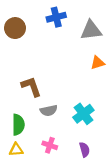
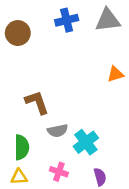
gray triangle: (91, 30) -> (108, 20), moved
cyan cross: (83, 114) -> (86, 142), moved

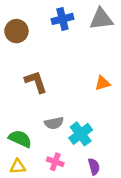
orange triangle: (115, 74) -> (102, 83), moved
brown L-shape: (37, 102) -> (36, 82), moved
green semicircle: (22, 147) -> (20, 139), turned -65

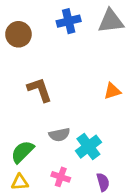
green semicircle: (20, 139) -> (22, 152), turned -70

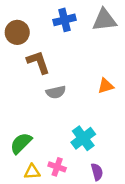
brown L-shape: (40, 90) -> (38, 62), moved
gray semicircle: (59, 135) -> (56, 92), moved
yellow triangle: (20, 182) -> (32, 172), moved

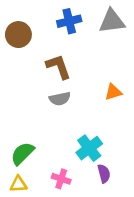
brown L-shape: (38, 62) -> (58, 67), moved
yellow triangle: (32, 172) -> (18, 184), moved
purple semicircle: (97, 172) -> (104, 173), moved

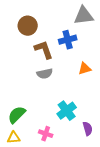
blue cross: (69, 21) -> (68, 40), moved
brown circle: (18, 35) -> (28, 26), moved
purple semicircle: (104, 173) -> (88, 129), moved

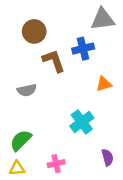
gray semicircle: (45, 74) -> (27, 90), moved
cyan cross: (67, 111) -> (82, 122), moved
pink cross: (46, 134) -> (56, 164), turned -32

